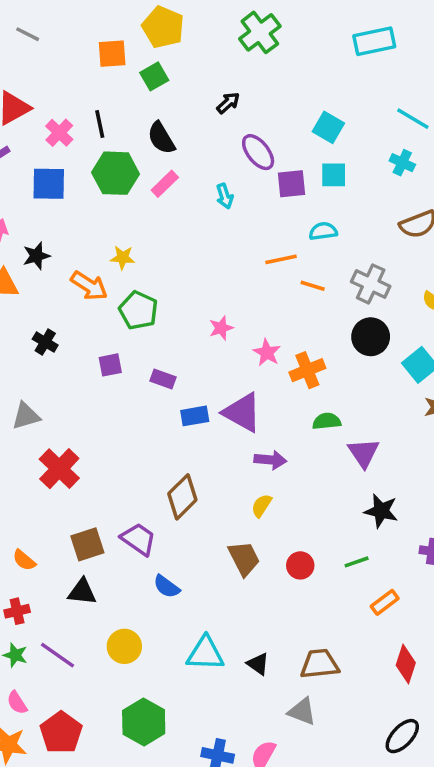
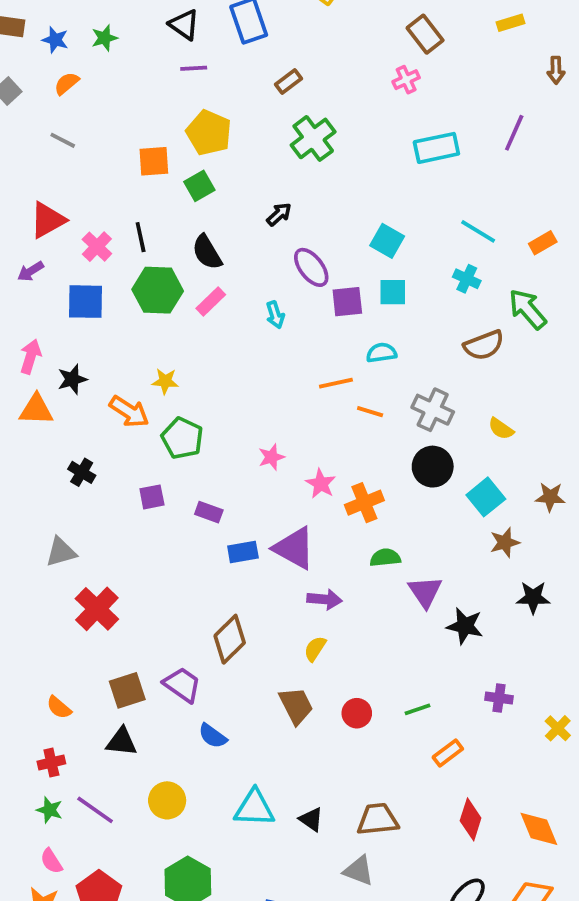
black star: (381, 511) -> (465, 626), moved

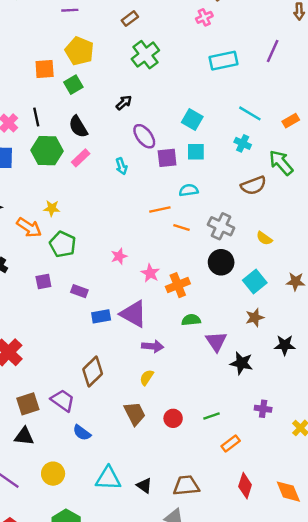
brown star: (505, 542) -> (255, 318), moved

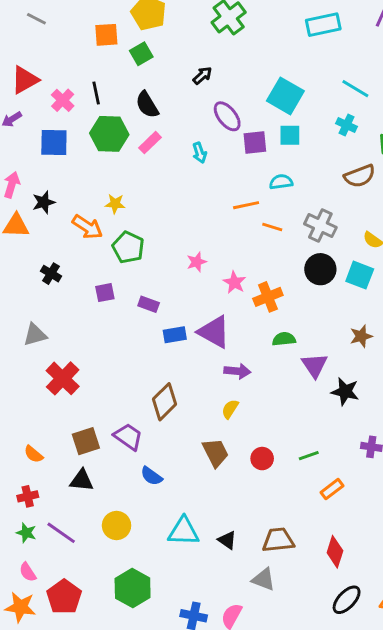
cyan square: (192, 119) -> (285, 96), size x1.4
cyan square: (255, 281) -> (360, 275), moved, turned -30
red diamond: (245, 486) -> (335, 552), moved

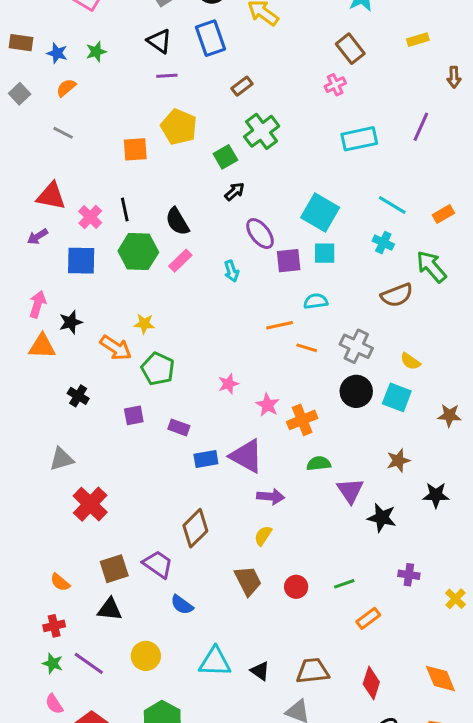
green square: (141, 54) -> (225, 157), moved
red triangle: (25, 80) -> (51, 196), turned 40

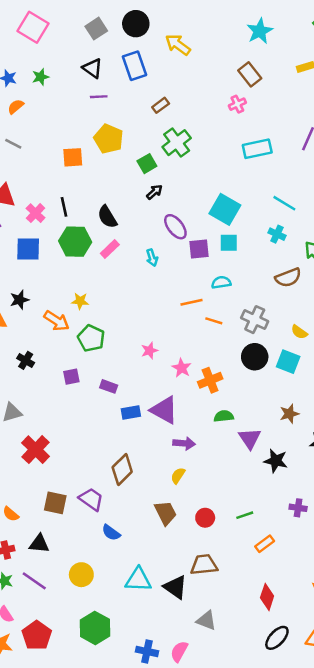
brown square: (114, 569) -> (55, 503), turned 30
black triangle: (110, 609) -> (39, 544), moved
black triangle: (260, 671) -> (175, 587), size x1.5
brown trapezoid: (313, 671) -> (204, 565), moved

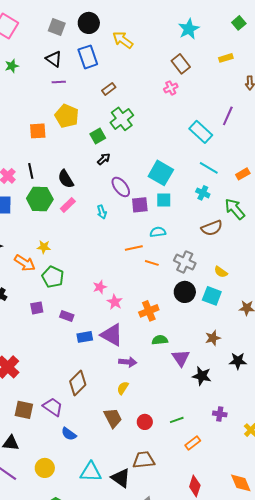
gray square: (96, 29) -> (57, 27), turned -36
cyan rectangle: (257, 149) -> (201, 132), moved, turned 55
pink star: (182, 368) -> (115, 302), moved

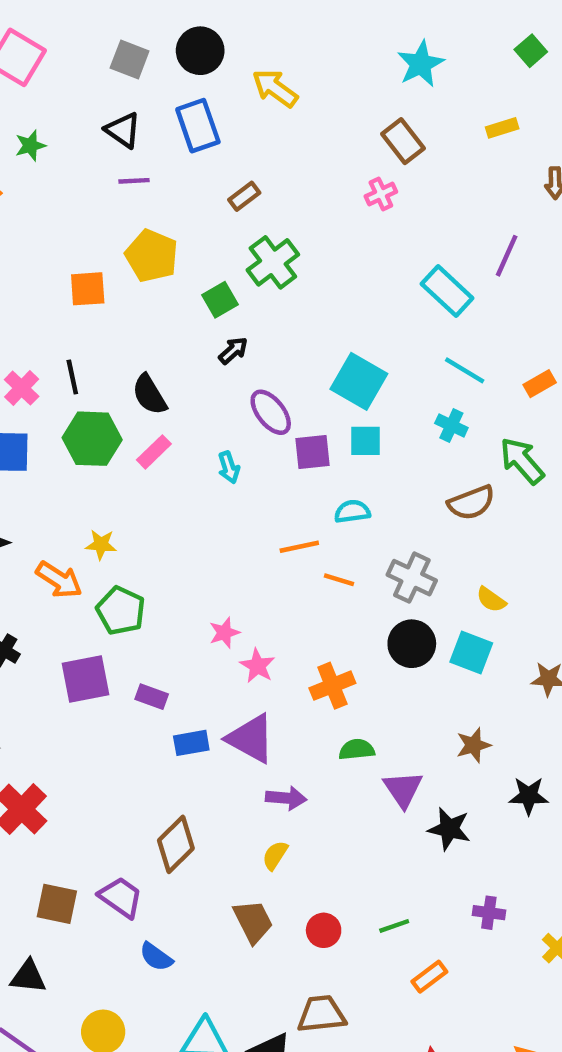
purple square: (37, 308) -> (86, 679), size x1.6

